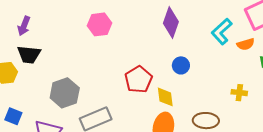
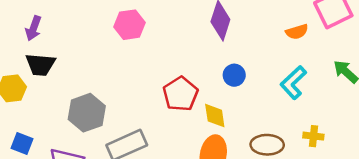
cyan L-shape: (222, 31) -> (293, 83), moved
orange semicircle: (246, 44) -> (297, 32), moved
yellow cross: (239, 93) -> (313, 136), moved

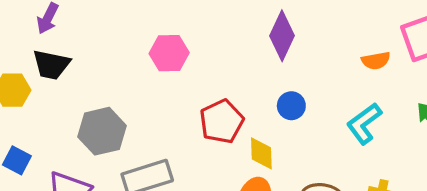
pink hexagon: (130, 25) -> (169, 53), moved

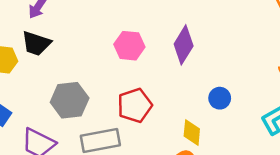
purple diamond: (282, 36) -> (184, 45), moved
red pentagon: (222, 121) -> (135, 105), moved

